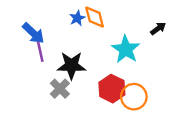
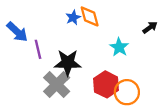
blue arrow: (33, 33) -> (17, 32), moved
cyan star: (126, 49) -> (119, 47), size x0.7
gray cross: (60, 89) -> (57, 84), size x1.4

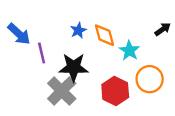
orange diamond: (90, 16) -> (104, 35), moved
blue star: (73, 18) -> (78, 30), moved
orange circle: (127, 92) -> (150, 79), moved

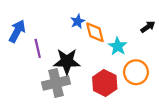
blue star: (78, 30) -> (78, 21), moved
blue arrow: (19, 34) -> (17, 31), turned -105
gray cross: (62, 91) -> (56, 83), turned 32

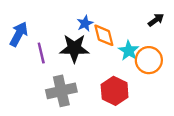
black arrow: (148, 27) -> (156, 20), moved
black star: (67, 61) -> (74, 48), moved
orange circle: (136, 72) -> (149, 60), moved

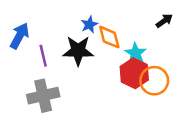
orange circle: (149, 60) -> (154, 81), moved
gray cross: (61, 91) -> (43, 96), moved
red hexagon: (115, 91) -> (134, 73), moved

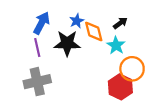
black arrow: (164, 21) -> (120, 23), moved
blue arrow: (19, 36) -> (42, 23), moved
red hexagon: (134, 73) -> (120, 87), moved

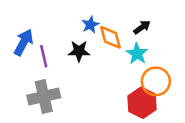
blue arrow: (42, 23) -> (24, 42), moved
black star: (67, 43) -> (79, 51), size x0.7

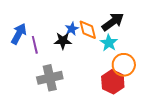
blue star: (90, 25) -> (72, 29), moved
black arrow: (142, 27) -> (113, 22), size x1.6
gray cross: (44, 97) -> (50, 78), moved

